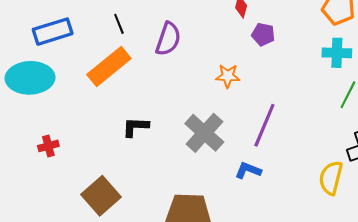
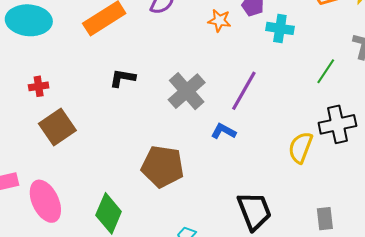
cyan cross: (337, 53) -> (280, 28), moved
orange star: (228, 76) -> (219, 21), moved
brown square: (101, 196) -> (57, 127), moved

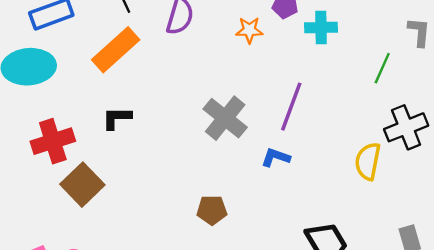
black L-shape: (122, 78) -> (117, 118), moved
red cross: (39, 86) -> (53, 141), size x1.8
brown pentagon: (163, 166) -> (212, 210), size x0.6

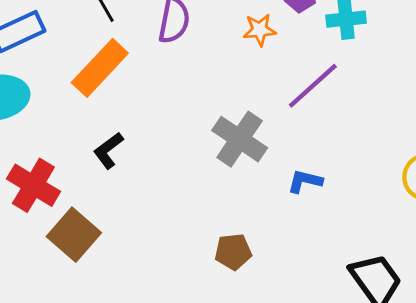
purple line: (291, 107) -> (313, 86), moved, turned 33
black L-shape: (117, 118) -> (108, 150), turned -32
red cross: (53, 141) -> (33, 185), turned -36

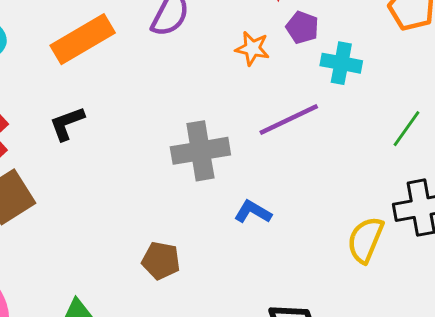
gray cross: (240, 139) -> (200, 151), turned 30

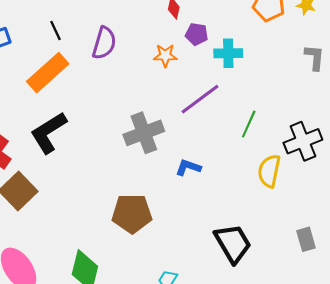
black L-shape: (67, 124) -> (49, 133), size x1.6
green line: (406, 129) -> (249, 124), moved
brown pentagon: (161, 261) -> (132, 214), size x1.5

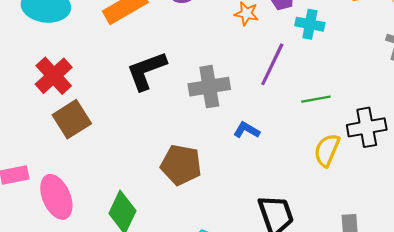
purple line: (200, 99) -> (272, 64), turned -39
green line: (249, 124) -> (316, 99), turned 44
black L-shape: (49, 133) -> (146, 71), moved

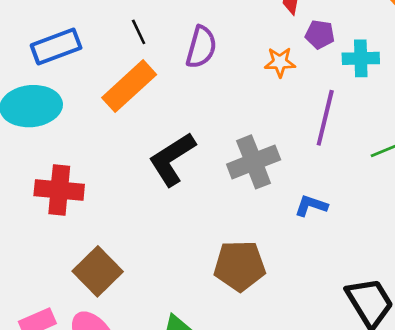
red cross: (54, 76) -> (59, 190), turned -30
brown square: (72, 119) -> (98, 271), moved

